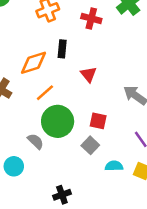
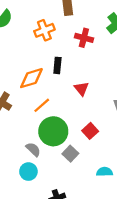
red square: (98, 121) -> (90, 131), turned 35
gray square: (90, 145) -> (70, 154), moved
cyan circle: (14, 166) -> (28, 172), moved

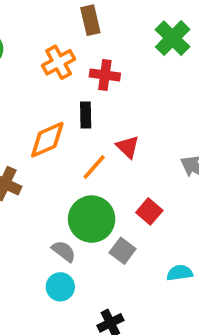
red cross: (84, 38) -> (105, 75), moved
orange line: (42, 105) -> (94, 167), moved

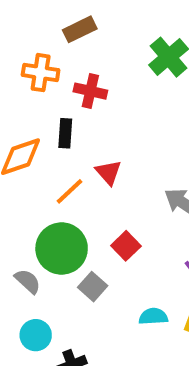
brown rectangle: (90, 20) -> (80, 29), turned 72
orange cross: (59, 62) -> (41, 73), turned 32
cyan circle: (60, 287) -> (36, 335), moved

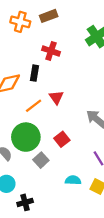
orange cross: (41, 73) -> (20, 22), moved

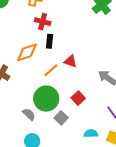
red cross: (51, 51) -> (43, 22), moved
red triangle: (56, 97) -> (70, 61), turned -32

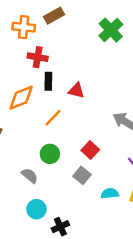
red triangle: (70, 61) -> (76, 91), moved
green circle: (46, 99) -> (50, 154), size x0.6
gray square: (61, 118) -> (82, 175), moved

